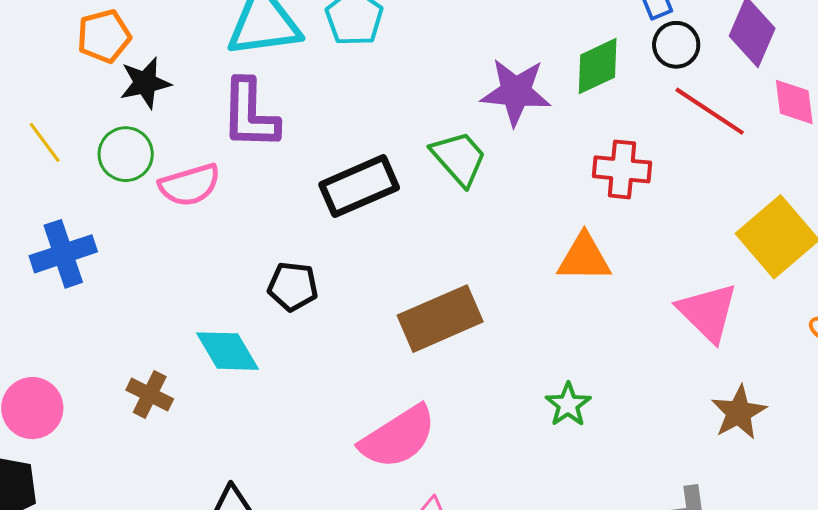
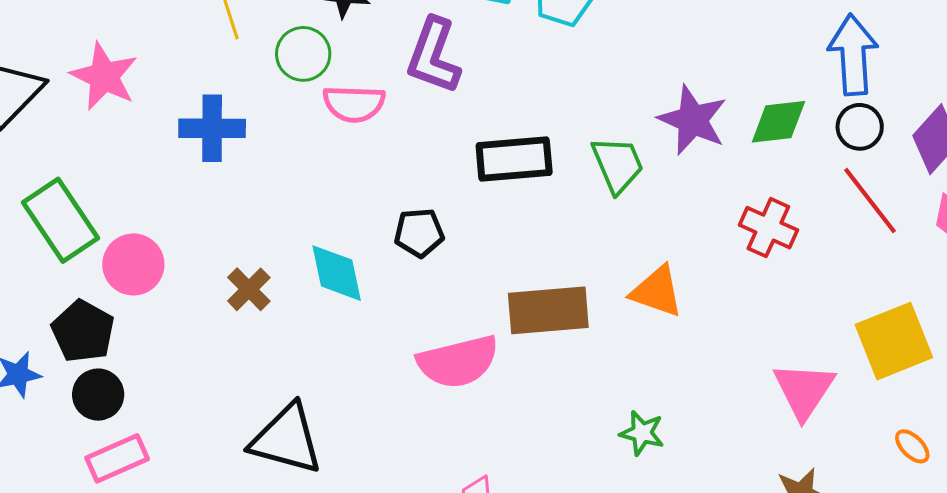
orange triangle: (584, 258) -> (657, 292), moved
black pentagon: (293, 286) -> (419, 233), turned -30
green star: (568, 405) -> (642, 433), turned 30
pink semicircle: (398, 437) -> (458, 362), moved

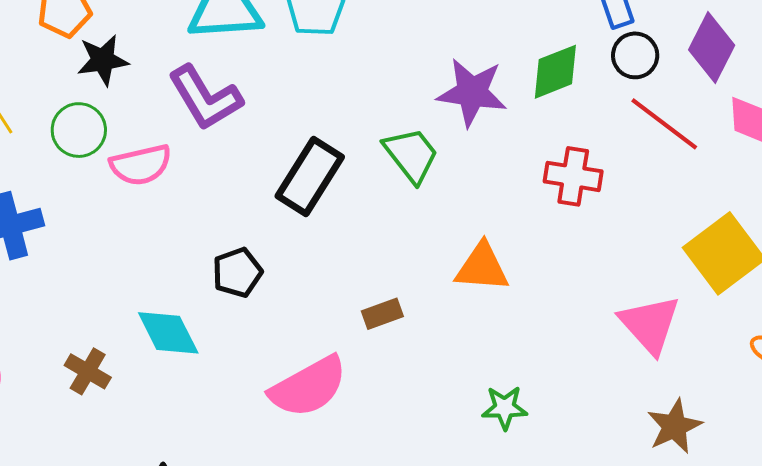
purple L-shape: (434, 56) -> (205, 98), turned -36
black rectangle: (514, 159) -> (310, 177), turned -38
brown rectangle: (548, 310) -> (382, 314), size x0.5

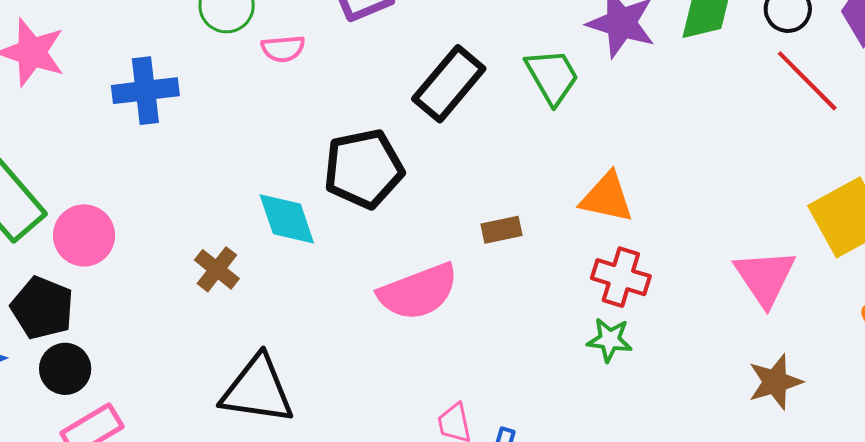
pink semicircle: (141, 165) -> (283, 49), size x0.7
red cross: (573, 176) -> (621, 277), moved
black pentagon: (237, 272) -> (364, 169), size x1.6
brown cross: (88, 371) -> (217, 269), moved

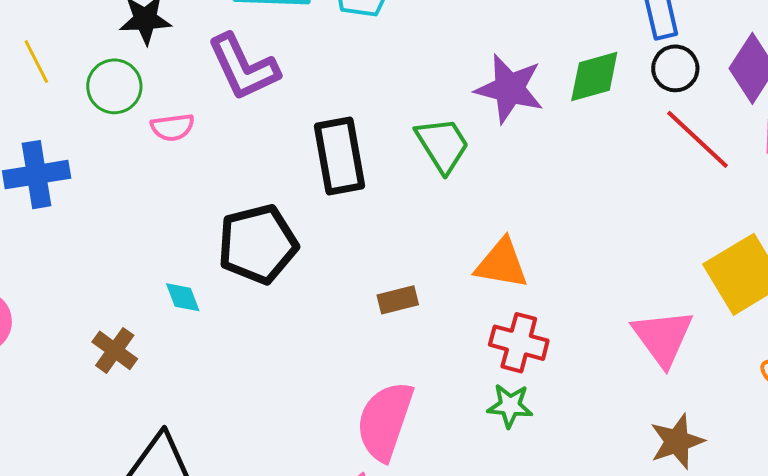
black rectangle: (449, 84) -> (339, 156), turned -48
cyan diamond: (287, 219) -> (183, 297), size x0.6
pink semicircle: (418, 292) -> (385, 421), moved, turned 132

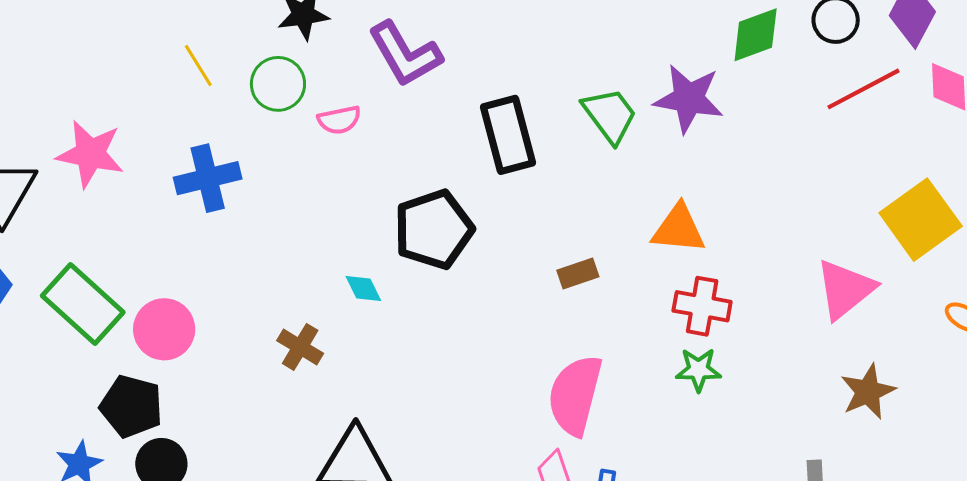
purple star: (509, 89) -> (689, 99), moved
red line: (697, 139) -> (863, 89), turned -66
pink triangle: (663, 337) -> (845, 289), turned 32

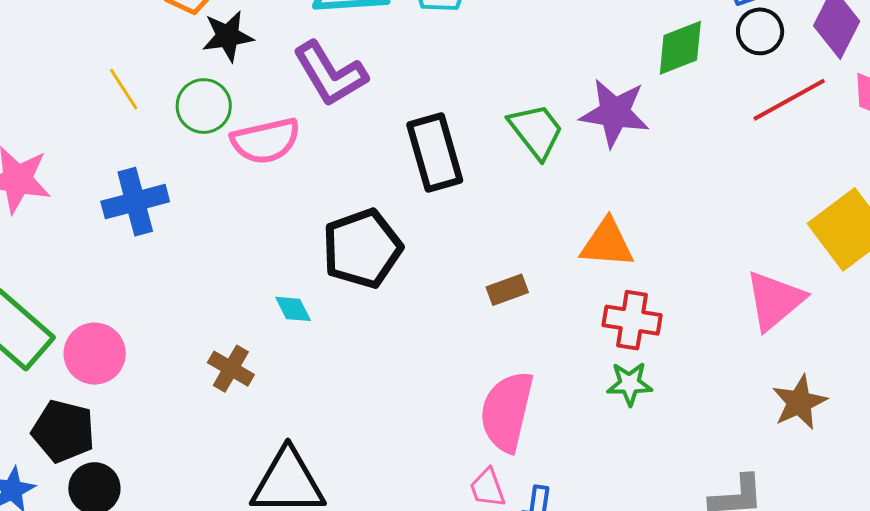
pink semicircle: (339, 120) -> (266, 141), size x1.6

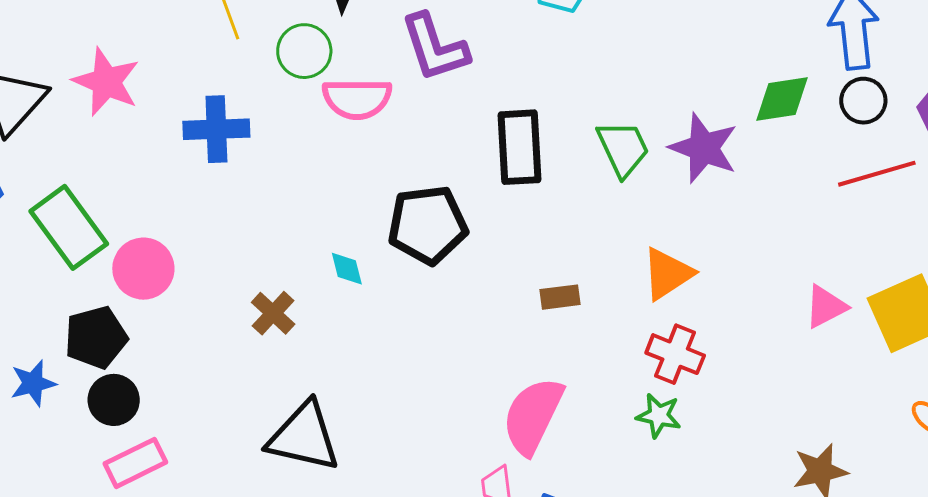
orange triangle: (607, 243) -> (668, 274), turned -50
pink triangle: (775, 300) -> (826, 307), moved, size x0.7
black pentagon: (63, 431) -> (96, 337), turned 30

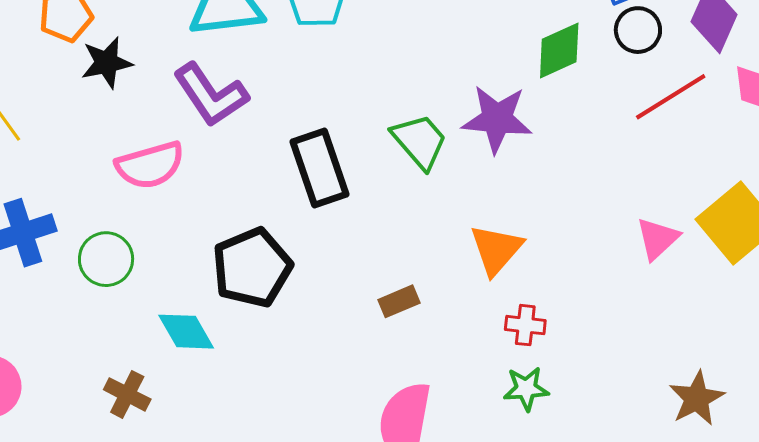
green circle: (304, 51) -> (106, 259), moved
cyan diamond: (347, 269) -> (186, 332), size x1.5
red cross: (675, 354) -> (525, 325), size x0.7

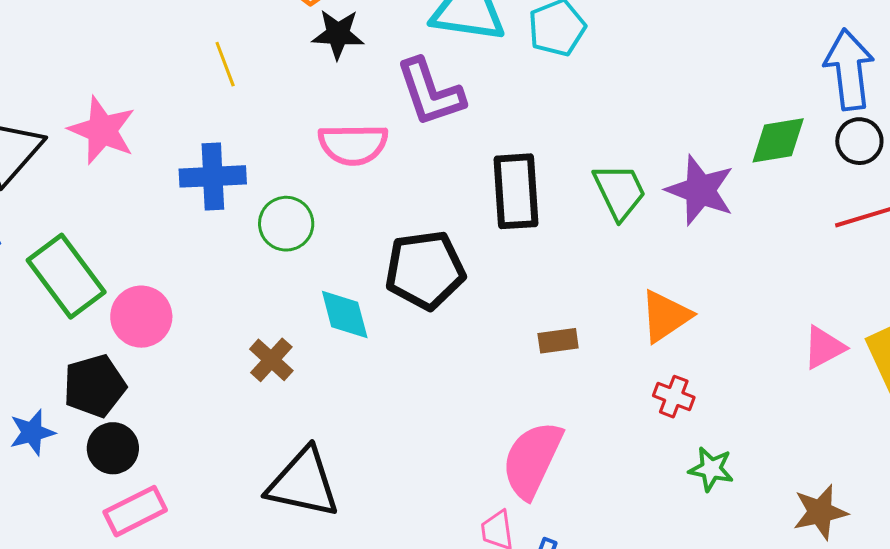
green star: (526, 389) -> (711, 469), moved

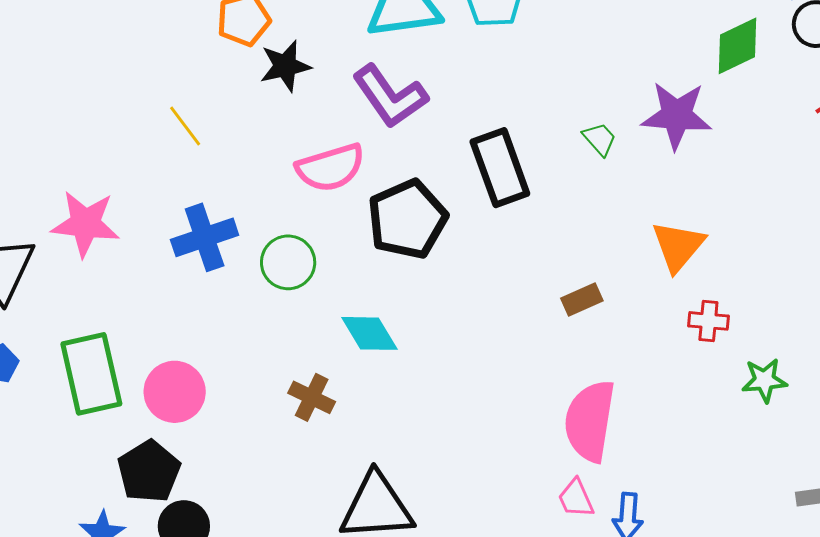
green trapezoid: (620, 191) -> (599, 139), size x0.6
black pentagon: (425, 270) -> (407, 219), moved
green rectangle: (66, 276) -> (91, 374), turned 40

